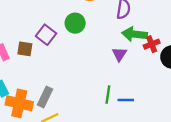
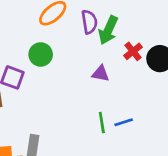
green arrow: (134, 34) -> (108, 30), moved, turned -55
purple triangle: (119, 54) -> (101, 74), turned -35

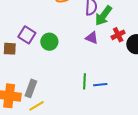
green circle: (41, 54) -> (49, 42), moved
purple triangle: (101, 74) -> (92, 38), moved

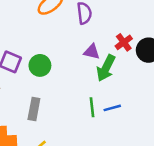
green arrow: (103, 16) -> (106, 68), moved
gray rectangle: (31, 88) -> (34, 109), moved

